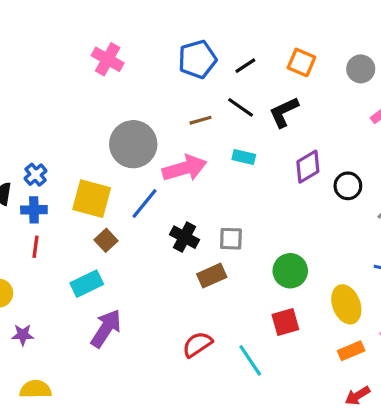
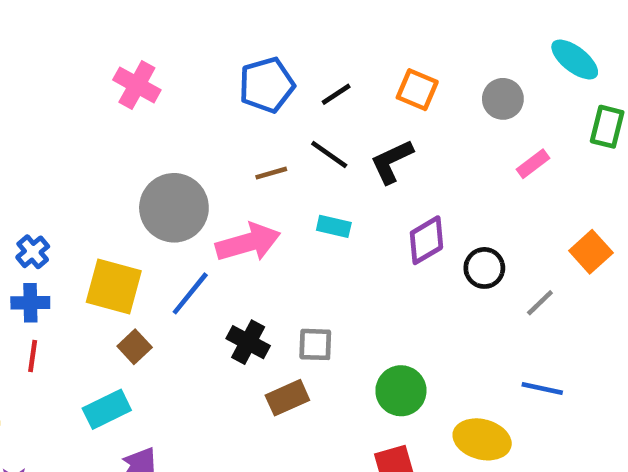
yellow ellipse: (346, 304) -> (482, 439), turned -54

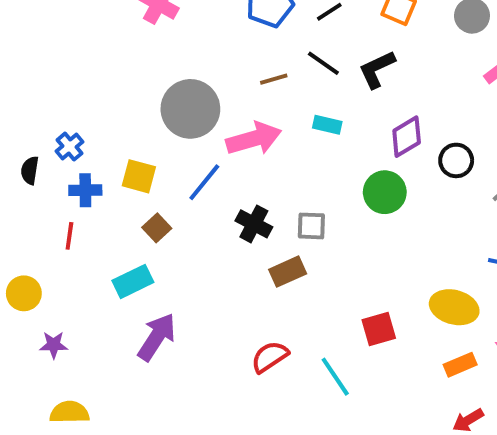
yellow square: (114, 287) -> (139, 176), size x0.7
blue cross: (30, 303) -> (85, 190), moved
green circle: (401, 391) -> (385, 192), moved

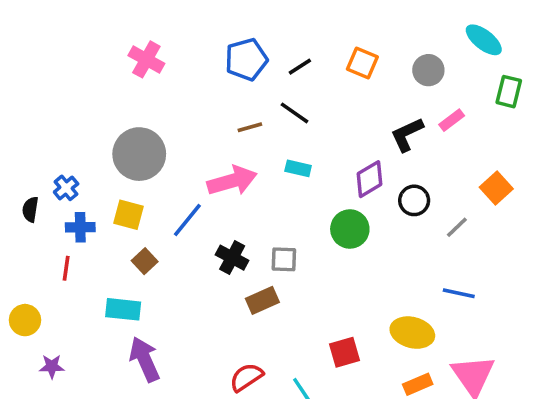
black L-shape: (377, 69) -> (407, 134), moved
gray circle: (190, 109) -> (139, 154), moved
cyan rectangle: (133, 281) -> (123, 309), turned 32
purple arrow: (157, 337) -> (145, 359), turned -57

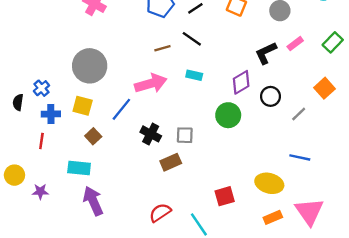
green rectangle: (509, 92) -> (333, 42), moved, turned 30
purple star: (52, 366) -> (40, 192), moved

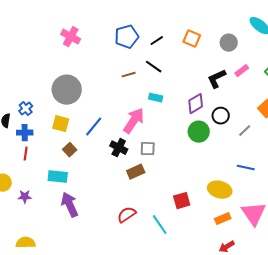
pink arrow: (151, 83) -> (134, 121), moved, turned -40
blue cross: (51, 114) -> (25, 133), moved
green circle: (228, 115) -> (199, 132), moved

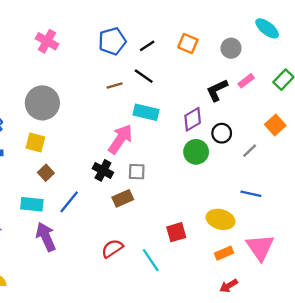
cyan rectangle: (156, 98) -> (146, 112), size x1.5
blue line: (94, 127) -> (69, 202), moved

